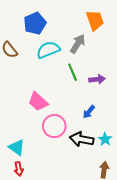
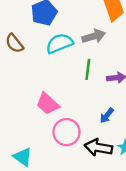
gray arrow: (78, 44) -> (94, 36), turned 42
green line: (73, 72) -> (88, 69), turned 30

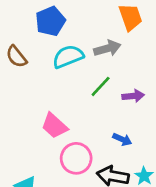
green line: (88, 69) -> (101, 86), turned 36
blue arrow: (107, 116) -> (122, 139), turned -105

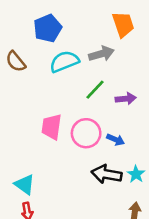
pink trapezoid: (54, 126) -> (51, 127), turned 56
pink circle: (76, 158) -> (86, 133), moved

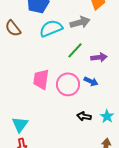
blue arrow: (116, 140) -> (91, 81), moved
black arrow: (107, 174) -> (84, 116), size x0.6
cyan triangle: (25, 184) -> (20, 124), turned 30

